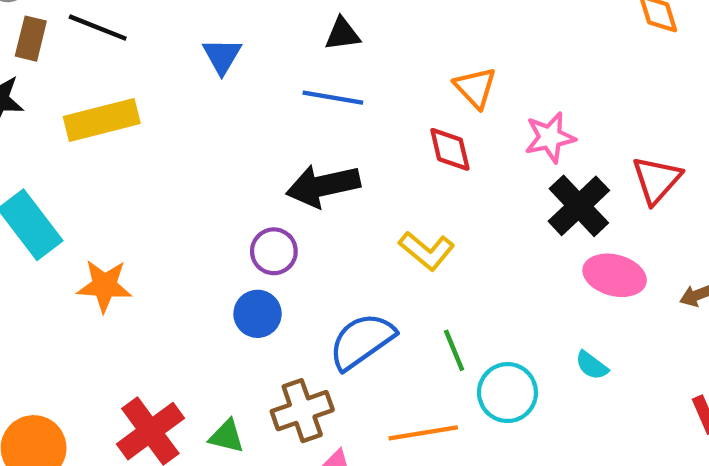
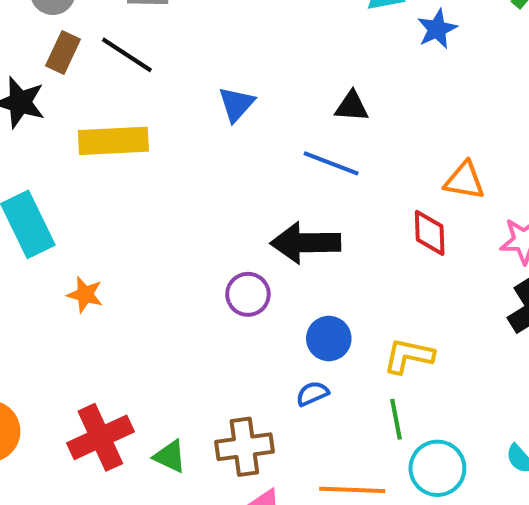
orange triangle: (475, 88) -> (465, 181), turned -48
yellow L-shape: (427, 251) -> (409, 356), moved, turned 141
orange star: (104, 286) -> (85, 295), size x0.7
blue circle: (258, 314) -> (329, 339), moved
blue semicircle: (362, 341) -> (312, 394), size x0.5

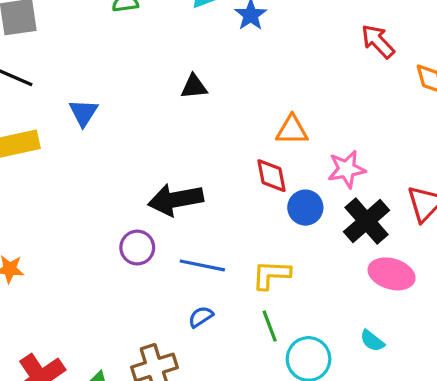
blue triangle: (236, 104) -> (83, 113), moved
blue line: (331, 163) -> (202, 265), moved
blue circle: (329, 339) -> (305, 208), moved

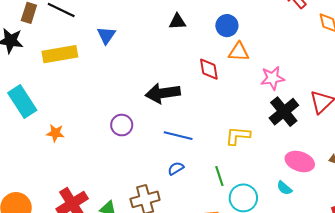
red diamond: (272, 176) -> (209, 69), moved
blue circle: (305, 208) -> (227, 26), moved
purple circle: (137, 248) -> (122, 125), moved
pink ellipse: (392, 274) -> (300, 161), moved
yellow L-shape: (271, 275) -> (238, 136), moved

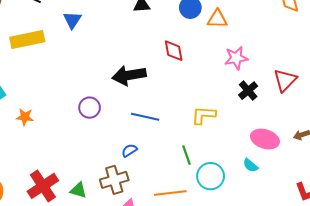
orange triangle: (239, 52) -> (217, 19), moved
black cross: (284, 112) -> (248, 91), size x0.7
blue semicircle: (176, 168) -> (129, 150), moved

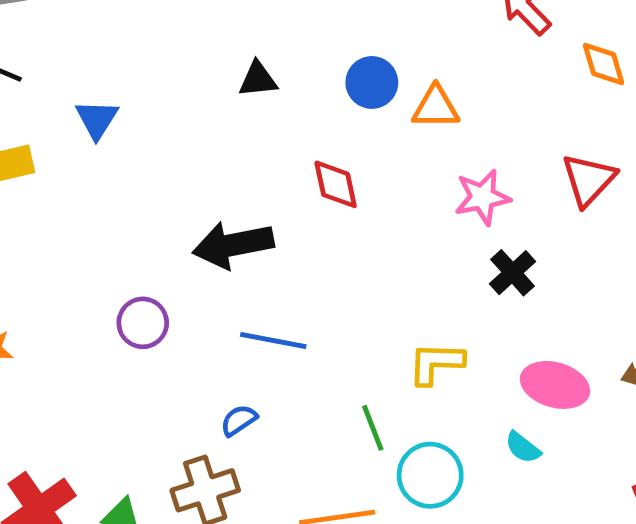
red triangle: (285, 80) -> (589, 180), moved
yellow L-shape: (204, 115) -> (436, 363), moved

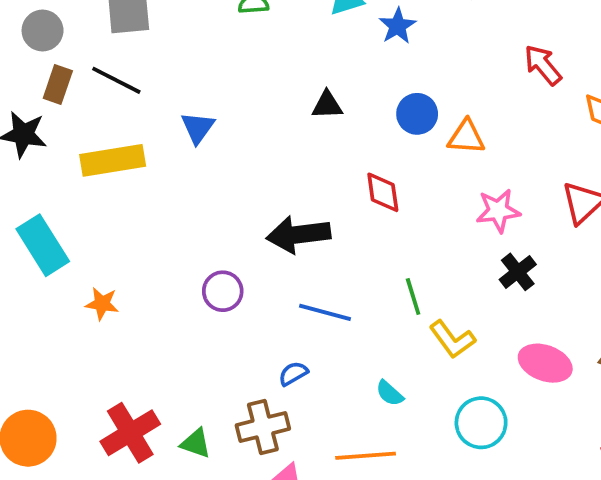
yellow L-shape: (436, 363) -> (452, 339), turned -132
green line: (373, 428) -> (413, 297), moved
cyan semicircle: (523, 448) -> (390, 393), moved
cyan circle: (430, 475) -> (481, 423), moved

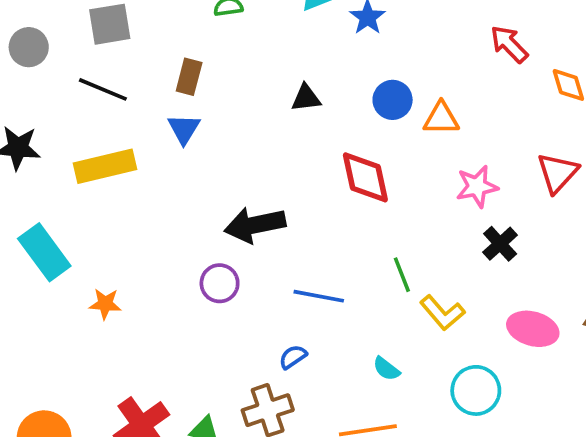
brown rectangle: (58, 85) -> (189, 77), moved
red diamond: (383, 192) -> (365, 177), size x1.4
black arrow: (298, 234) -> (255, 225), moved

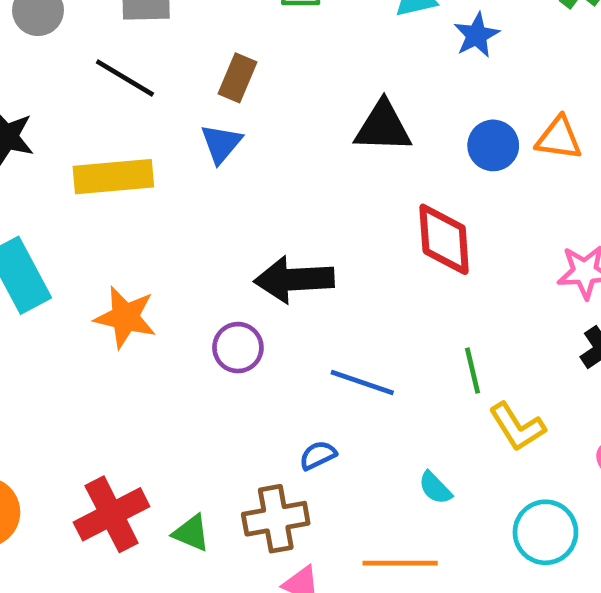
black triangle: (306, 98) -> (383, 127), size x1.5
orange triangle: (441, 118) -> (559, 138), moved
orange star: (105, 304) -> (125, 317), moved, size x1.5

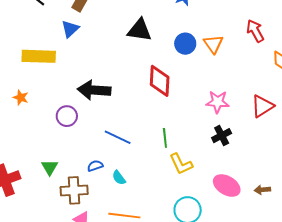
orange triangle: (559, 138) -> (213, 44), turned 40
yellow rectangle: (113, 177) -> (39, 56), moved
orange star: (125, 317) -> (21, 97), size x0.6
cyan semicircle: (435, 488) -> (119, 178), moved
green triangle: (191, 533) -> (50, 167), moved, turned 30

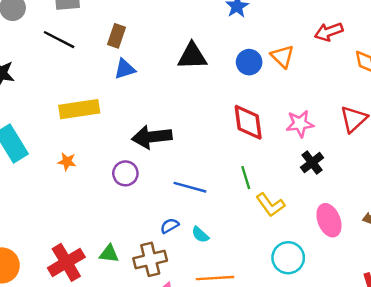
blue triangle: (70, 29) -> (125, 69), moved, turned 36
red arrow: (255, 31) -> (329, 32), turned -70
red diamond: (160, 81) -> (248, 122), moved
green triangle: (50, 167) -> (109, 254), moved, turned -42
pink ellipse: (227, 186) -> (329, 220), turned 48

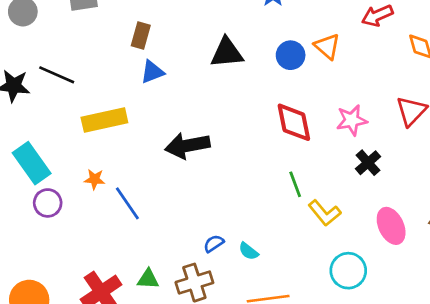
black line: (59, 40) -> (57, 75), moved
purple circle: (125, 173) -> (48, 203), moved
blue line: (190, 187) -> (127, 203), moved, turned 44

